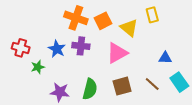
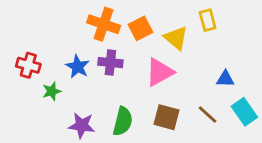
brown square: (122, 86) -> (166, 117), turned 30

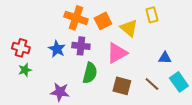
green star: (52, 91) -> (25, 70), moved
green semicircle: (123, 121) -> (90, 73), moved

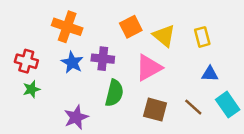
yellow rectangle: (152, 15) -> (202, 37), moved
orange cross: (76, 18) -> (67, 27), moved
purple star: (60, 92) -> (76, 117), turned -30

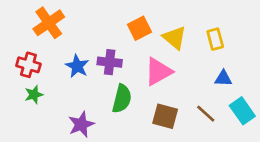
orange cross: (67, 27) -> (49, 23), moved, turned 36

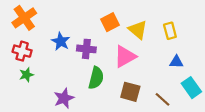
orange cross: (49, 23) -> (24, 18), moved
blue star: (77, 66) -> (61, 41), moved
brown line: (206, 114) -> (162, 99), moved

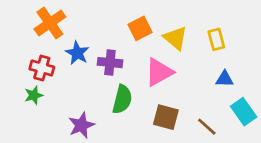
orange cross: (24, 18) -> (50, 23), moved
red cross: (22, 51) -> (42, 68), moved

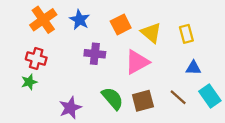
blue star: (77, 53) -> (80, 20), moved
green semicircle: (122, 99) -> (112, 98), moved, turned -55
brown square: (166, 117) -> (143, 101), turned -30
brown line: (207, 127) -> (178, 97), moved

